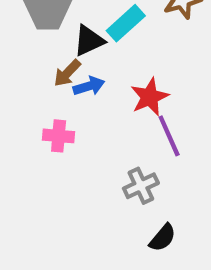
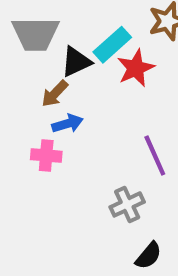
blue arrow: (89, 86) -> (67, 124), moved
red star: (150, 97) -> (136, 68), moved

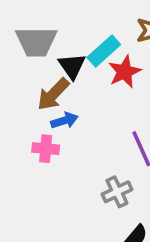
black triangle: (76, 62) -> (72, 66), turned -40
brown arrow: (55, 94) -> (53, 94), size x1.4

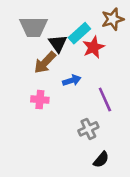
blue arrow: (64, 121) -> (72, 80), moved

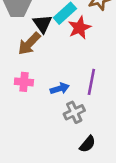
blue arrow: (72, 80) -> (60, 89), moved
purple line: (105, 100) -> (91, 82), turned 35

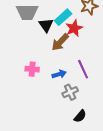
brown arrow: (29, 44) -> (60, 42), moved
purple line: (91, 82) -> (83, 69), turned -36

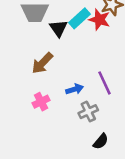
red star: (74, 28) -> (99, 20), moved, turned -30
brown arrow: (60, 42) -> (42, 63), moved
pink cross: (32, 69) -> (41, 102), moved, turned -32

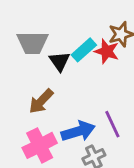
blue arrow: (75, 89) -> (78, 131), size x1.6
pink cross: (41, 102) -> (40, 145), size x1.6

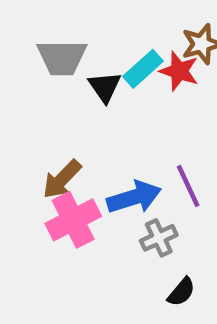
brown arrow: (41, 101) -> (62, 179), moved

